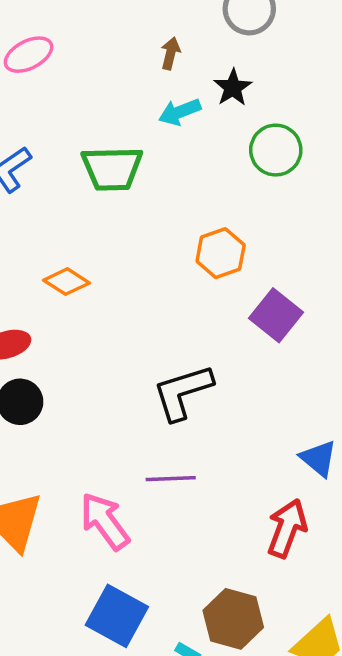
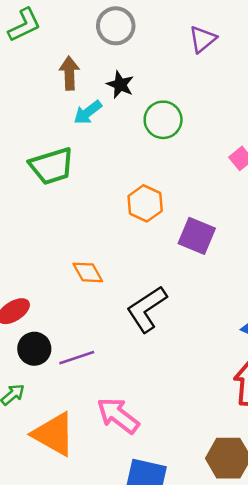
brown arrow: (170, 53) -> (69, 73), size x1.4
orange diamond: (66, 282) -> (88, 272), moved, turned 44
purple line: (171, 479) -> (77, 358), moved

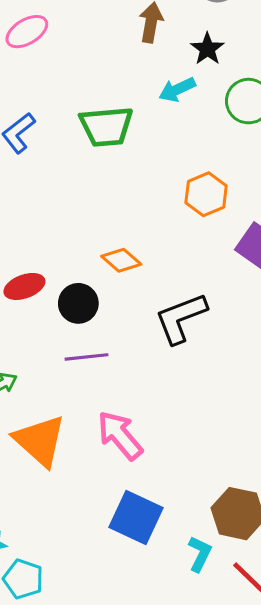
cyan arrow: (88, 112) -> (177, 90), moved
orange diamond: (88, 272) -> (121, 260), turned -32
black circle: (34, 349) -> (78, 303), moved

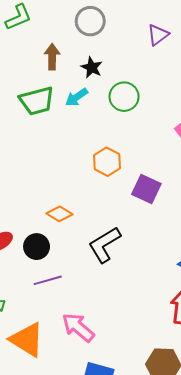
green trapezoid: (106, 126) -> (37, 101), moved

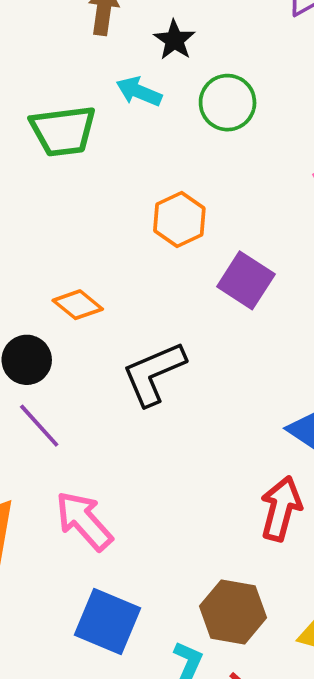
cyan arrow: (77, 97) -> (139, 92), turned 50
green trapezoid: (37, 101) -> (63, 131), moved
purple line: (48, 280) -> (39, 426), turned 56

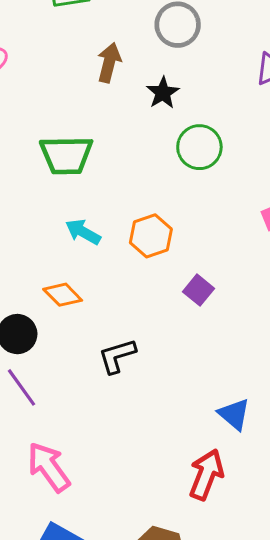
cyan arrow: (139, 92) -> (83, 232), moved
purple square: (246, 280) -> (199, 290), size x0.7
black L-shape: (154, 373) -> (117, 356), size x0.7

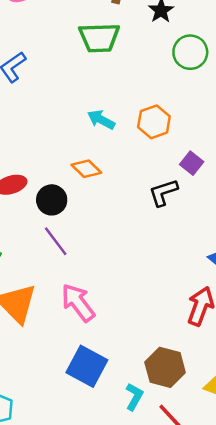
green trapezoid: (66, 155) -> (99, 38), moved
black L-shape: (117, 356) -> (163, 193), moved

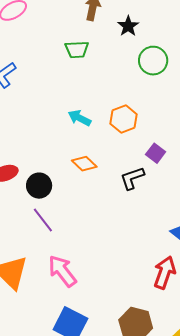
green trapezoid: (99, 38) -> (77, 49), size x0.7
orange diamond: (86, 169) -> (84, 164), moved

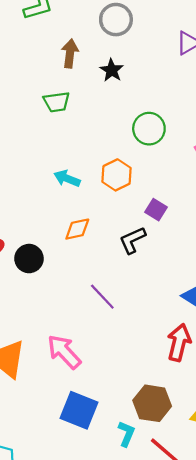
green circle: (153, 61) -> (149, 129), moved
orange diamond: (84, 164) -> (77, 229), turned -50
purple line: (43, 220) -> (102, 297), moved

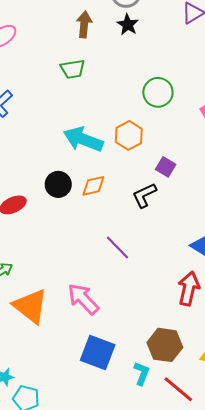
black star: (112, 70) -> (128, 25), moved
cyan arrow: (67, 178) -> (83, 139), size x1.6
black circle: (29, 259) -> (58, 184), moved

